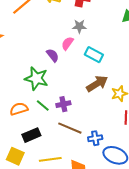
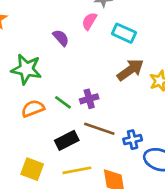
purple semicircle: (53, 55) -> (61, 38), moved
green star: (36, 78) -> (26, 69), moved
black rectangle: (31, 135) -> (67, 140), moved

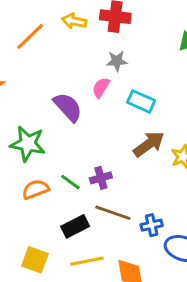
purple semicircle: (61, 38) -> (68, 107), size x1.5

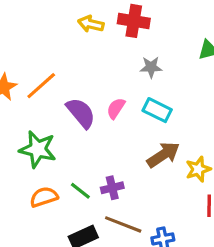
orange line: (30, 36) -> (41, 86), moved
gray star: (117, 61) -> (151, 67), moved
pink semicircle: (101, 88) -> (116, 108), moved

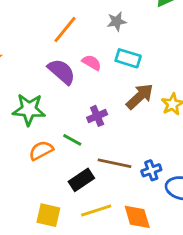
orange line: (41, 86) -> (65, 30), moved
pink semicircle: (116, 108) -> (92, 63), turned 96
purple cross: (112, 188) -> (97, 116), moved

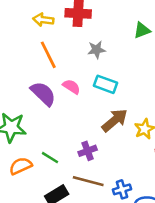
orange line: (65, 30) -> (48, 55), turned -68
purple cross: (97, 116) -> (88, 151), moved

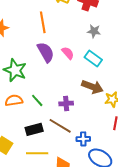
orange line: (48, 55) -> (43, 22), moved
brown arrow: (115, 120) -> (92, 87), turned 45

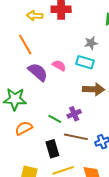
gray star: (94, 31) -> (91, 43), moved
green line: (37, 100) -> (55, 119), moved
black rectangle: (34, 129) -> (52, 149), turned -72

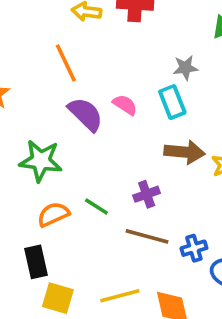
cyan rectangle: (85, 62) -> (172, 102), turned 48
green line: (55, 119) -> (96, 206), moved
black rectangle: (52, 149) -> (36, 262), moved

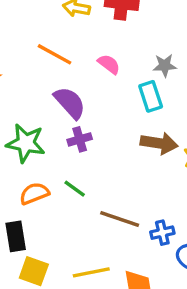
orange line: (66, 63) -> (55, 54), turned -39
pink semicircle: (125, 105) -> (109, 64), moved
purple cross: (147, 194) -> (80, 139), moved

